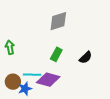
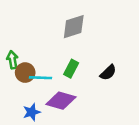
cyan line: (32, 75) -> (40, 78), moved
brown circle: (13, 82) -> (25, 73), moved

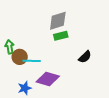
green rectangle: (71, 69) -> (61, 36), moved, turned 48

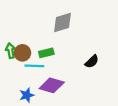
green rectangle: (61, 36) -> (46, 53), moved
brown circle: (20, 57) -> (22, 53), moved

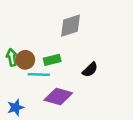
black semicircle: (92, 62) -> (90, 70), moved
blue star: (27, 95) -> (16, 107), moved

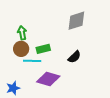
gray diamond: (70, 26) -> (76, 21), moved
green arrow: (12, 57) -> (22, 33), moved

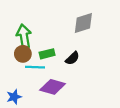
green arrow: (22, 33) -> (24, 36), size x1.5
black semicircle: (74, 57) -> (72, 58), moved

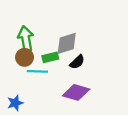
gray diamond: (83, 23) -> (67, 43), moved
purple diamond: (53, 87) -> (76, 92), moved

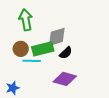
green arrow: (26, 39) -> (26, 20), moved
green rectangle: (50, 57) -> (43, 49), size x1.5

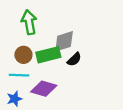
cyan line: (32, 61) -> (19, 75), moved
purple diamond: (65, 79) -> (44, 89), moved

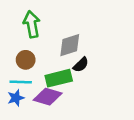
green rectangle: (48, 55) -> (59, 78), moved
blue star: (14, 99) -> (16, 98), moved

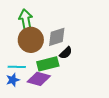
brown circle: (26, 60) -> (31, 40), moved, size x1.6

